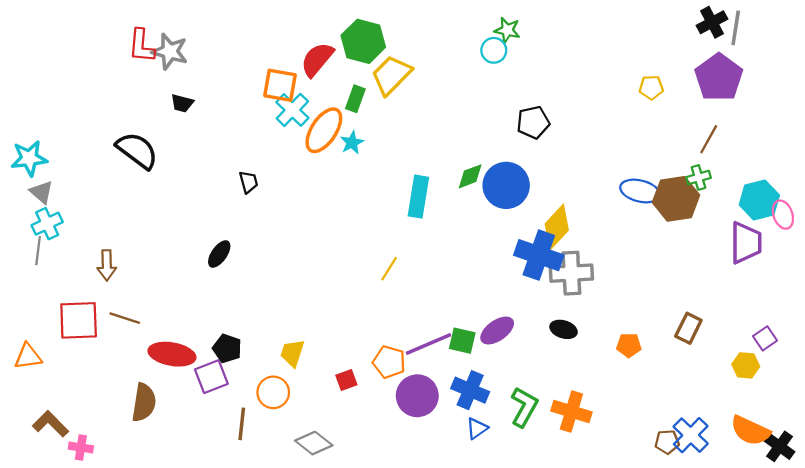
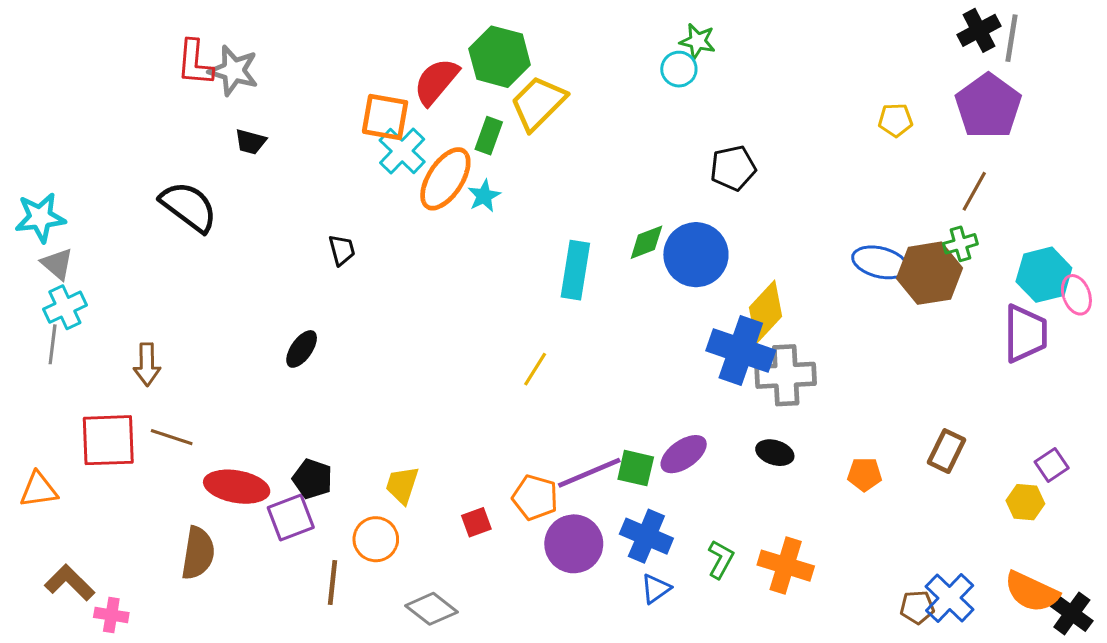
green L-shape: (524, 407) -> (721, 559), size x0.7

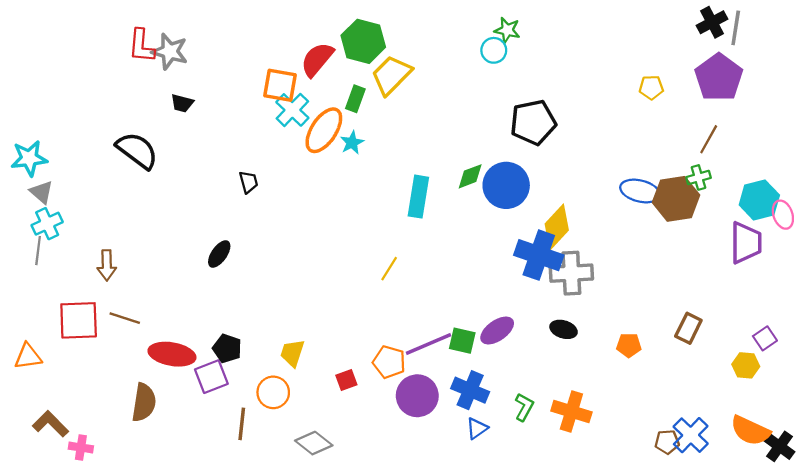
black pentagon: (733, 168) -> (533, 122), size x1.4

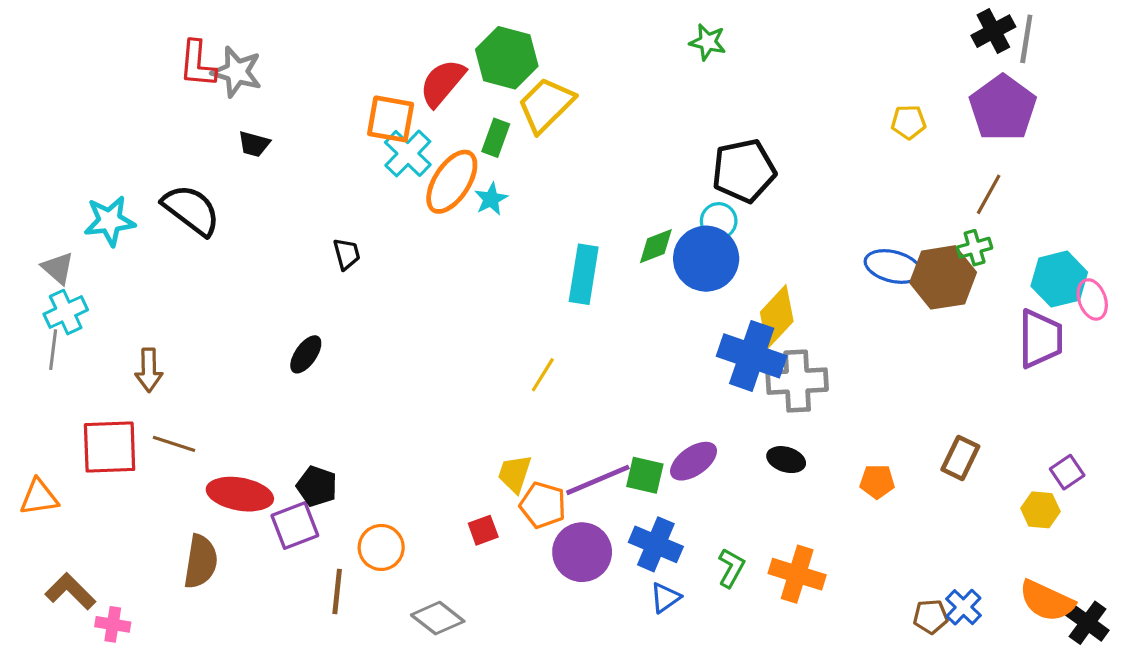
cyan circle: (494, 50) -> (719, 221), moved
cyan star: (29, 158) -> (110, 221), moved
yellow trapezoid: (292, 353) -> (515, 474), moved
blue cross: (691, 435) -> (964, 607), size x0.7

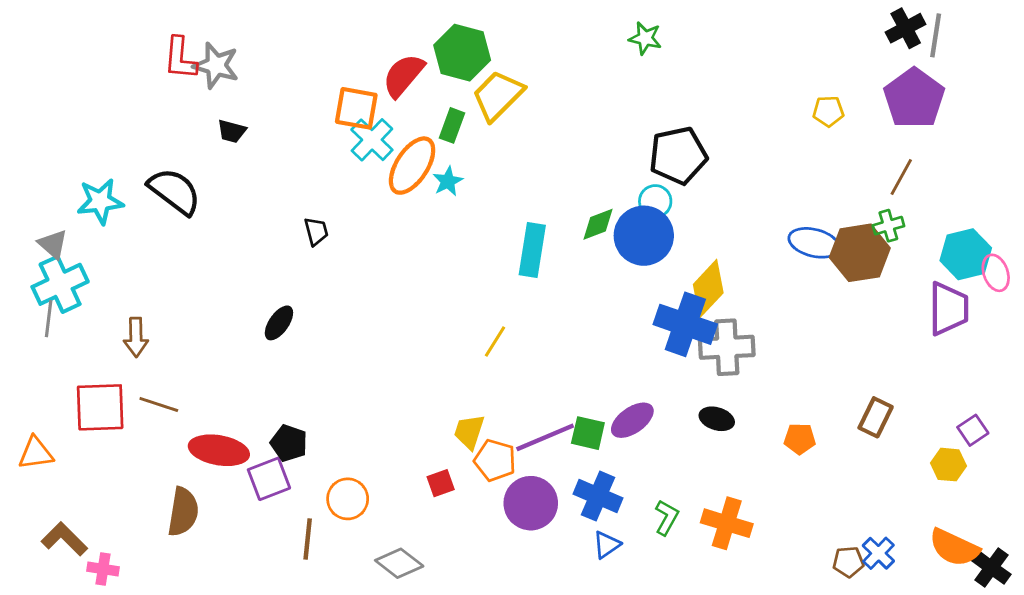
cyan cross: (66, 312) -> (60, 284), size x1.4

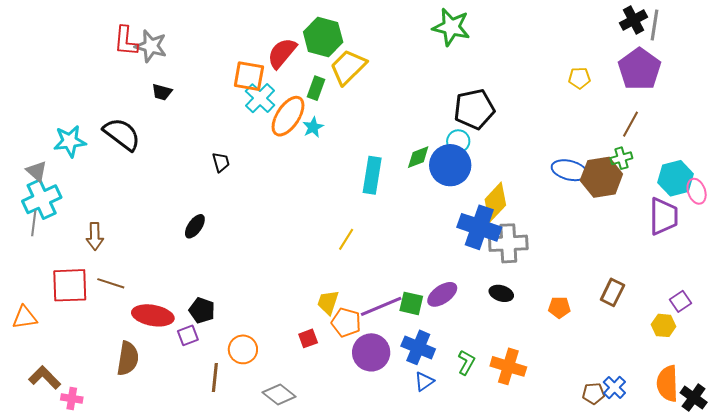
green star: (645, 38) -> (451, 27), size x1.6
purple square: (269, 479) -> (188, 335), size x0.7
orange semicircle: (954, 548) -> (668, 383), turned 63

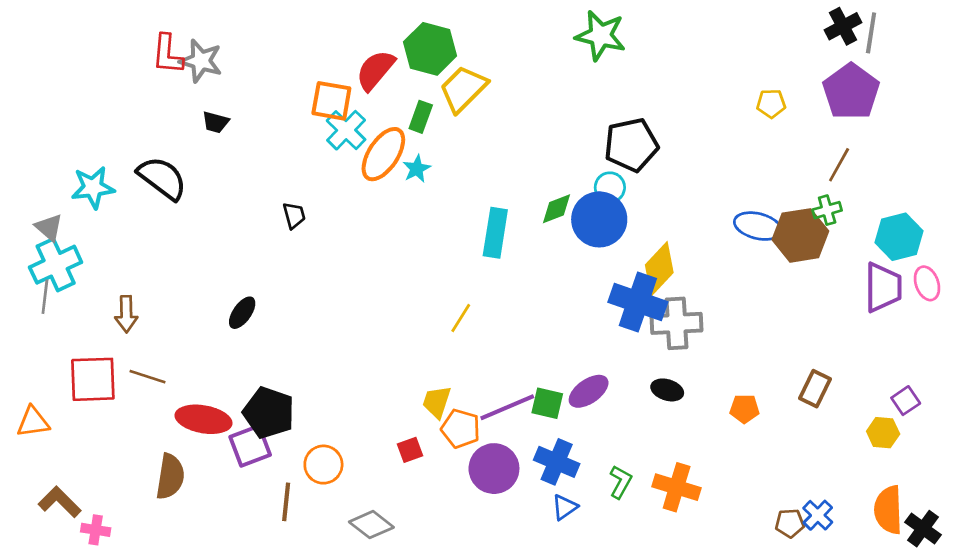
pink ellipse: (697, 191) -> (927, 283), moved
black ellipse: (195, 226) -> (242, 313), moved
black pentagon: (202, 310) -> (269, 413), size x1.5
purple square: (188, 335) -> (250, 446), size x1.5

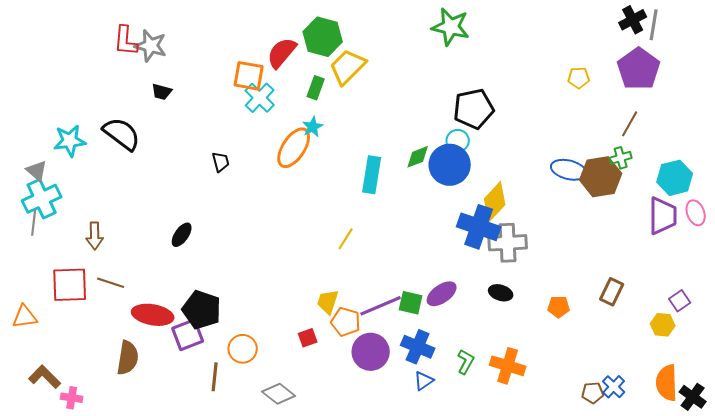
orange ellipse: (383, 154) -> (294, 148), moved

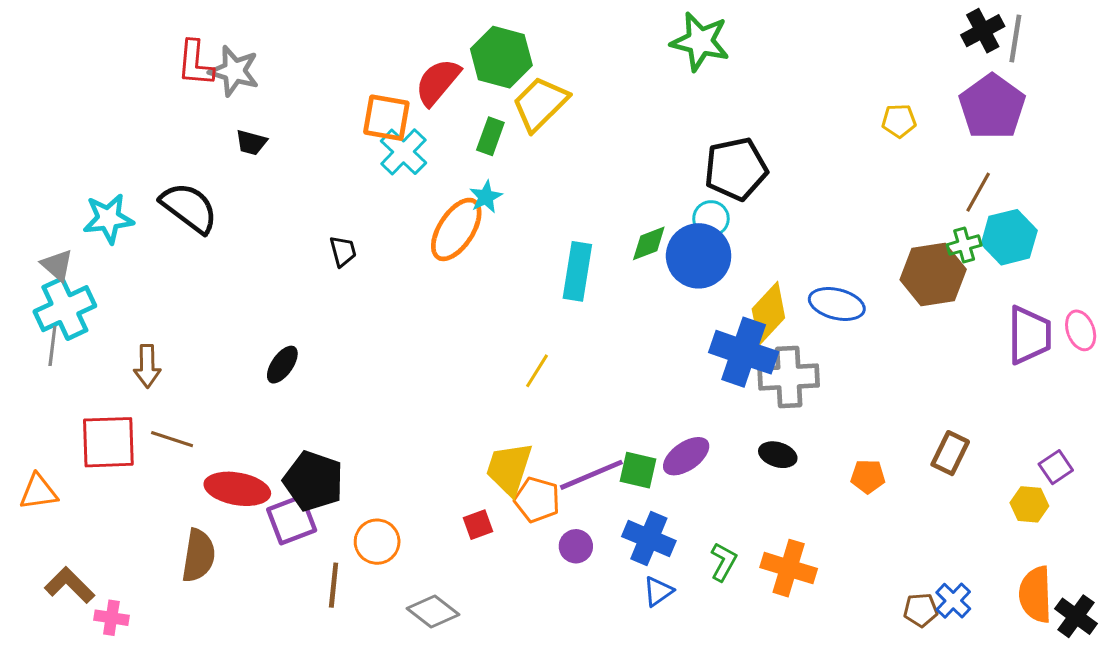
blue ellipse: (569, 170) -> (837, 304), moved
cyan hexagon: (675, 178) -> (1009, 237), moved
yellow trapezoid: (328, 302) -> (509, 469), size x1.4
purple circle: (371, 352) -> (576, 546), size x0.6

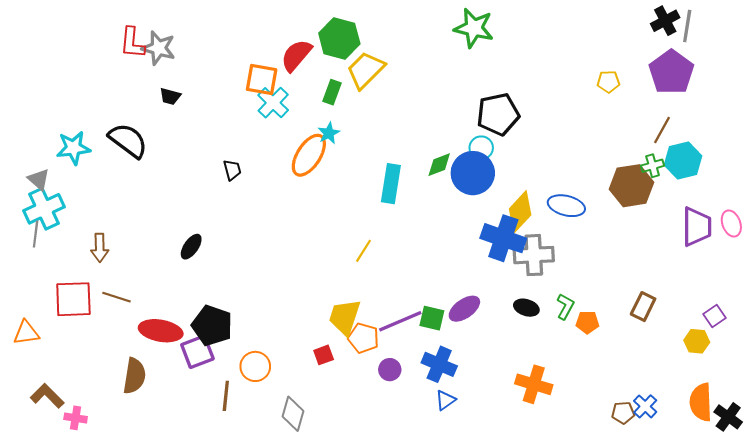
green L-shape: (723, 562) -> (565, 307), moved
gray diamond: (433, 612) -> (293, 414), turned 68

